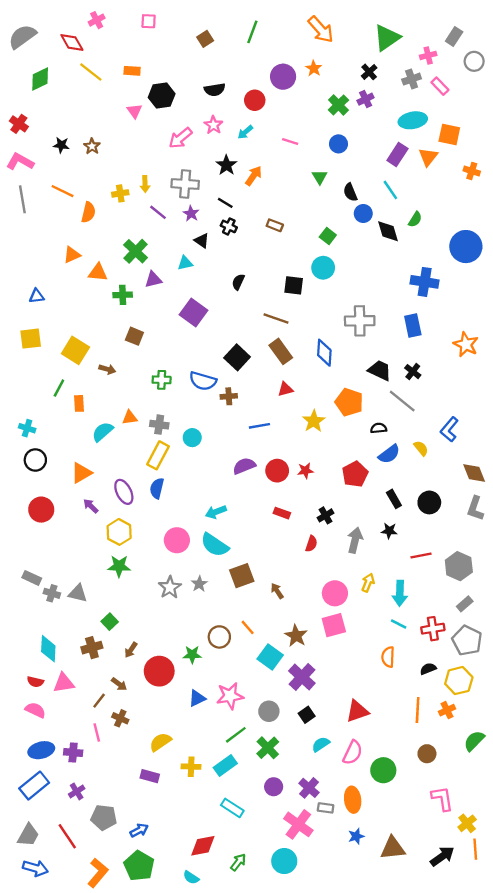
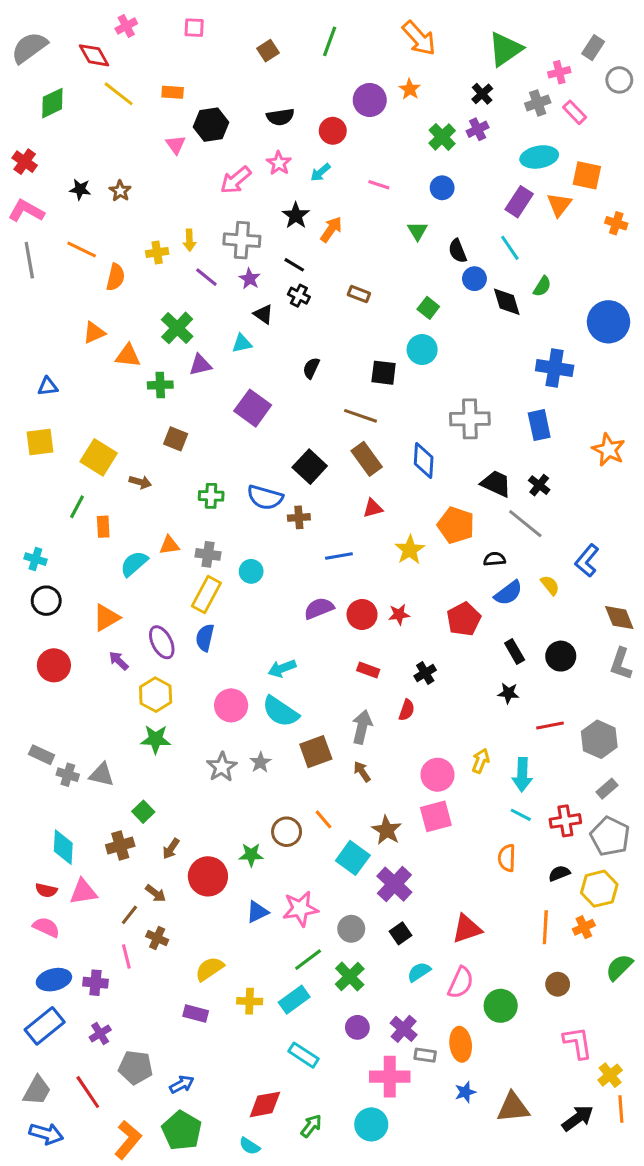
gray arrow: (355, 540) -> (362, 727), moved
pink cross: (298, 824) -> (390, 1077), turned -36

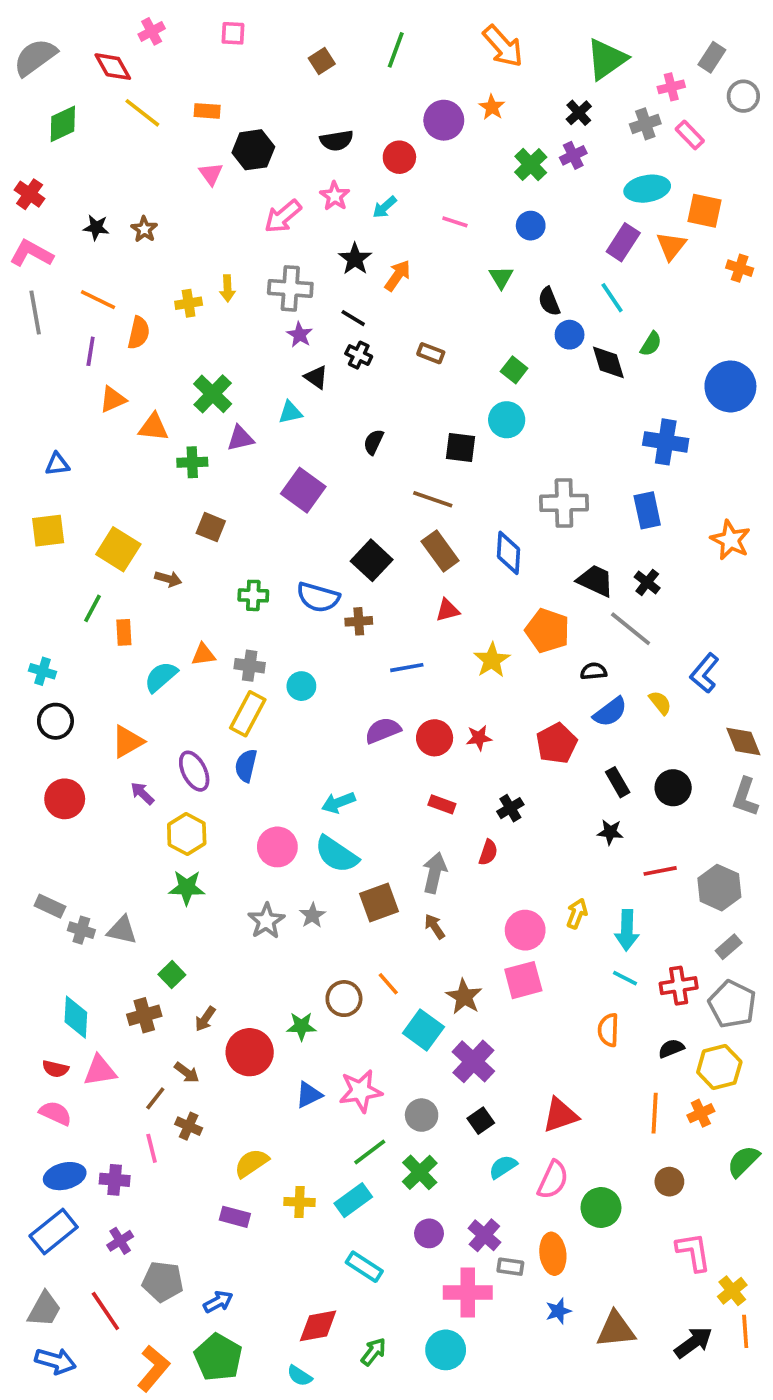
purple line: (206, 277) -> (91, 351), moved, turned 60

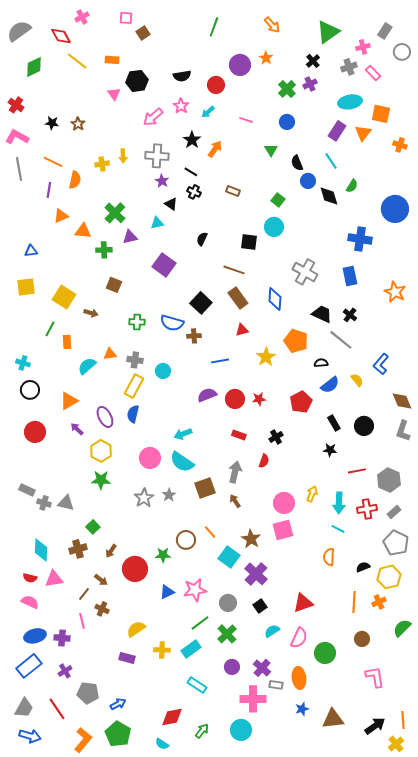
orange arrow: (503, 46) -> (272, 25), size x0.7
brown square: (322, 61) -> (143, 33), moved
gray cross: (564, 503) -> (305, 272), turned 30
red cross: (679, 986) -> (367, 509), moved
yellow cross: (732, 1291) -> (396, 744), moved

